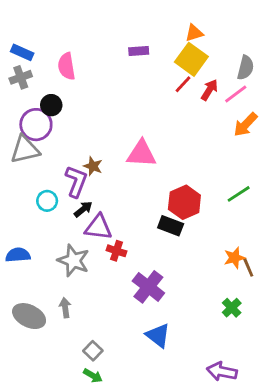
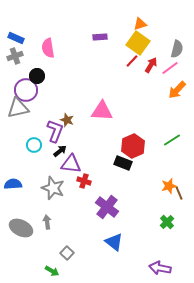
green arrow: (93, 376) -> (52, 271), moved

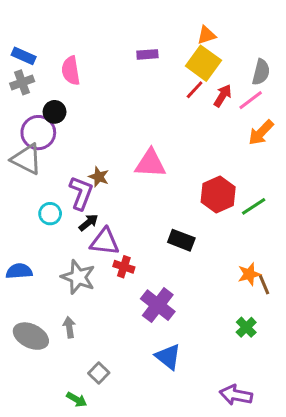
gray triangle: (18, 108) -> (26, 159), turned 40
red hexagon: (133, 146) -> (218, 194), moved

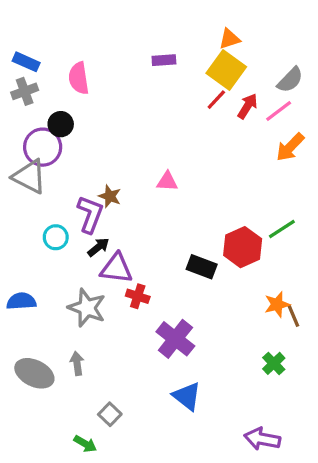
gray semicircle: (261, 72) -> (290, 80), turned 30
pink triangle: (150, 164) -> (167, 182), size x0.6
red hexagon: (218, 194) -> (243, 247), moved

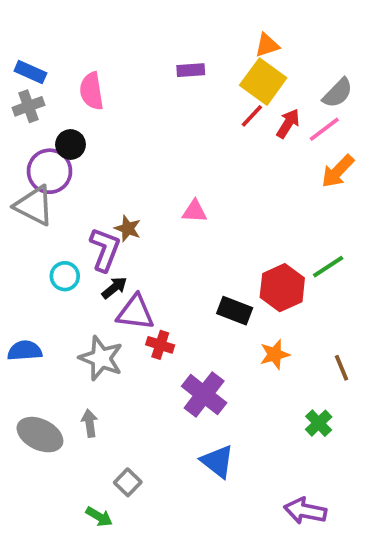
orange star: (277, 304) -> (275, 354), moved

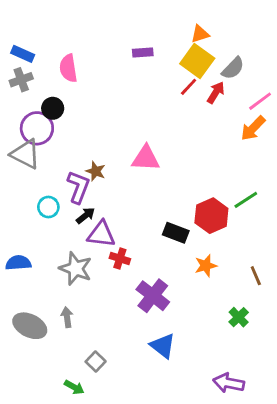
gray semicircle: (338, 93) -> (233, 68), moved
pink line: (324, 129) -> (260, 101), moved
pink triangle: (195, 211) -> (146, 158), size x1.5

